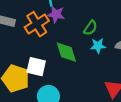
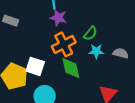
orange cross: (37, 24) -> (64, 44), moved
green diamond: (66, 52) -> (71, 68), moved

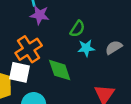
orange cross: (64, 44) -> (29, 49), moved
gray semicircle: (121, 53) -> (114, 47), turned -40

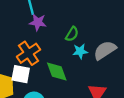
gray semicircle: (114, 47) -> (105, 50), size x1.5

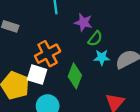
purple star: (38, 22) -> (83, 22), moved
green diamond: (57, 71) -> (75, 76), turned 35

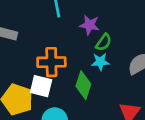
orange cross: (48, 54) -> (51, 62), turned 30
cyan star: (102, 57) -> (100, 62), moved

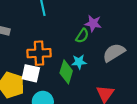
purple star: (90, 25) -> (93, 23), moved
cyan star: (100, 62) -> (79, 62), moved

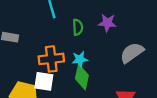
green semicircle: (82, 36) -> (78, 27), moved, turned -32
cyan star: (79, 62) -> (80, 59), moved

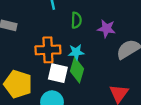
purple star: (107, 23) -> (106, 29), moved
white square: (44, 81) -> (58, 73), moved

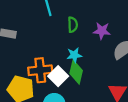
orange cross: (48, 50) -> (40, 70), moved
white square: (58, 73) -> (58, 76), turned 36

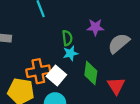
green semicircle: (73, 25) -> (67, 38), moved
green diamond: (76, 72) -> (91, 73), moved

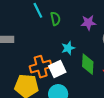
green semicircle: (67, 38) -> (55, 19), moved
white square: (56, 75) -> (57, 69), turned 30

